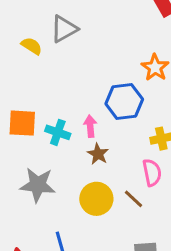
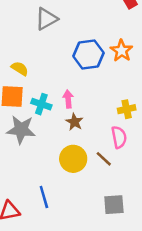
yellow semicircle: (32, 46) -> (20, 68), moved
blue hexagon: (124, 102) -> (88, 54), moved
gray star: (38, 185) -> (21, 130), moved

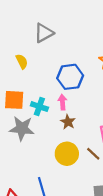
blue hexagon: (88, 54) -> (70, 77), moved
yellow semicircle: (20, 68) -> (22, 61), moved, turned 32

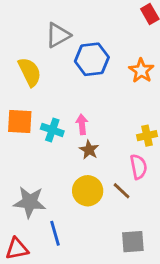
yellow semicircle: (22, 61) -> (30, 72), size x1.5
blue hexagon: (70, 77) -> (92, 59), moved
gray star: (22, 128) -> (30, 202), moved

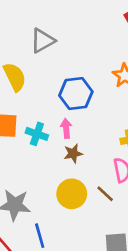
blue hexagon: (92, 59) -> (76, 94), moved
brown star: (89, 150) -> (73, 153), turned 30

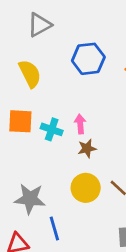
gray triangle: (42, 41) -> (39, 25), moved
blue hexagon: (76, 94) -> (88, 59), moved

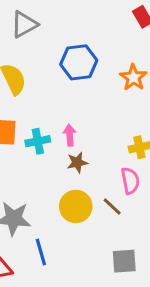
cyan cross: (52, 129) -> (38, 141), turned -30

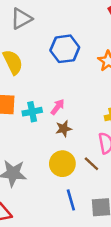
pink arrow: (70, 135) -> (58, 107), turned 42
blue line: (41, 252) -> (71, 200), moved

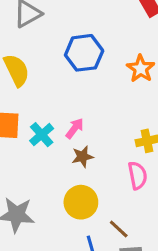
cyan cross: (32, 112) -> (42, 135), turned -30
brown line: (91, 164) -> (119, 229), moved

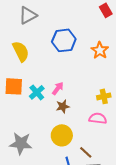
pink semicircle: (138, 175) -> (98, 118), turned -72

